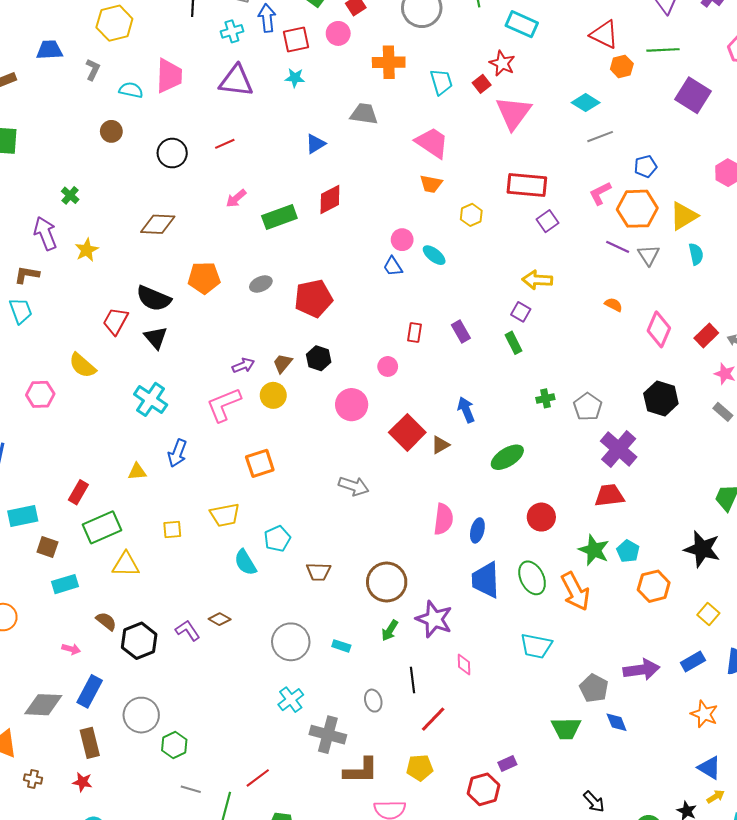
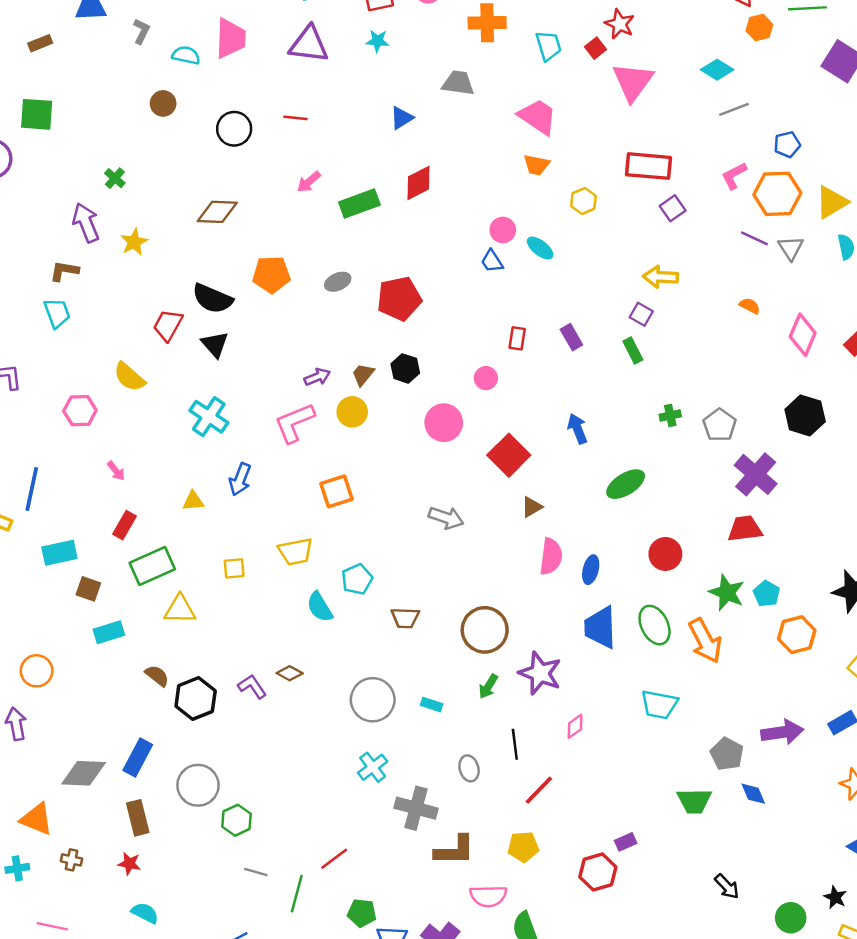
red line: (225, 144) -> (296, 118), turned 30
brown triangle: (440, 445) -> (532, 507), moved
pink arrow: (71, 649) -> (116, 471), moved, turned 36
pink diamond: (464, 665) -> (575, 726), turned 55

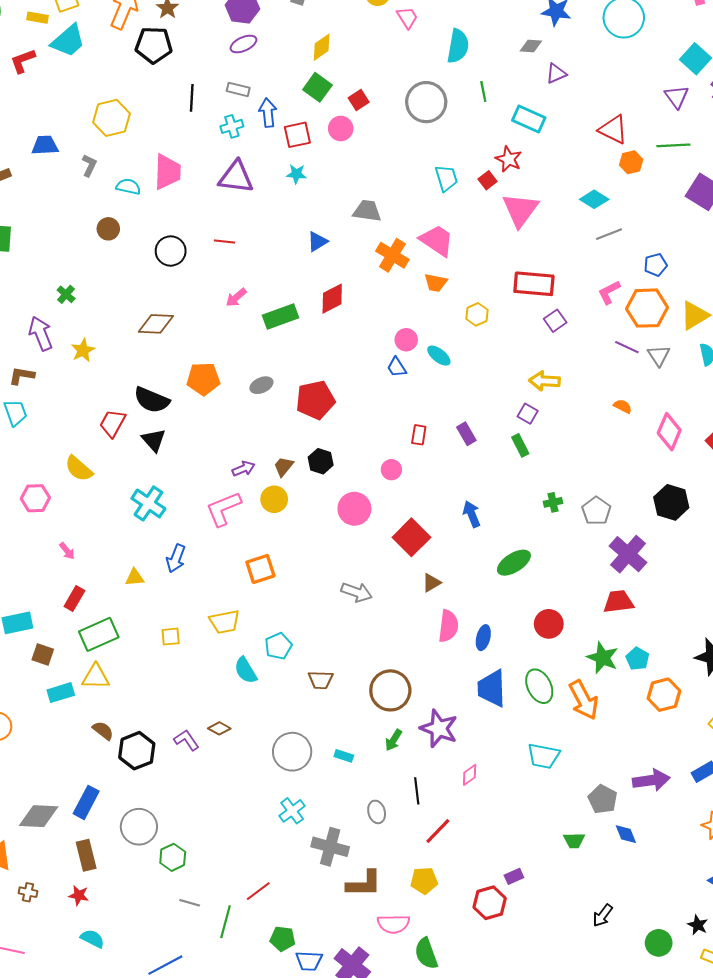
orange cross: (487, 23) -> (392, 255), moved, turned 32
yellow triangle: (180, 609) -> (96, 677), moved
green trapezoid: (694, 801) -> (574, 840), size x0.7
black arrow: (727, 886) -> (603, 915), turned 80

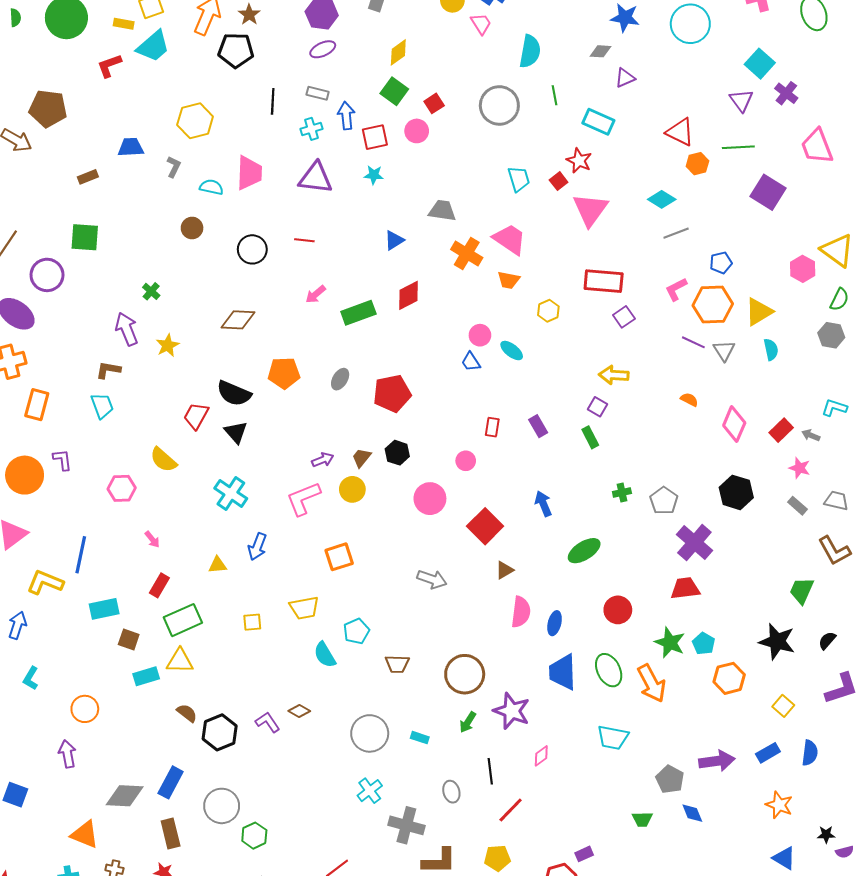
gray ellipse: (261, 385) -> (340, 379), turned -35

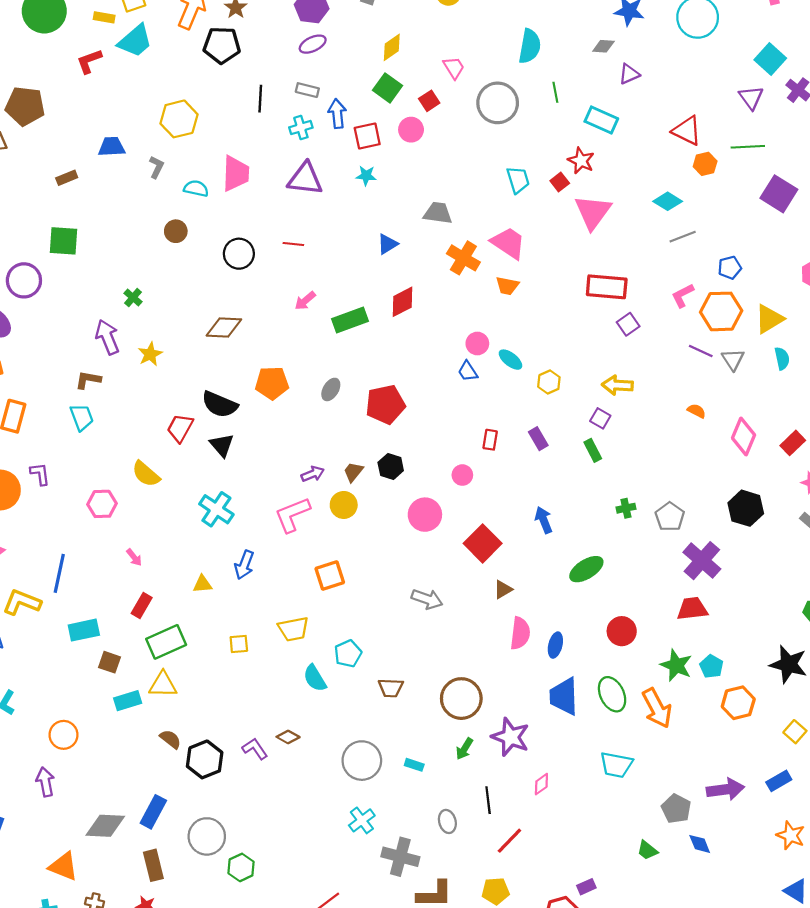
pink trapezoid: (481, 24) -> (454, 68), moved
yellow hexagon: (548, 311) -> (549, 382), moved
green trapezoid: (642, 819) -> (647, 850), turned 40

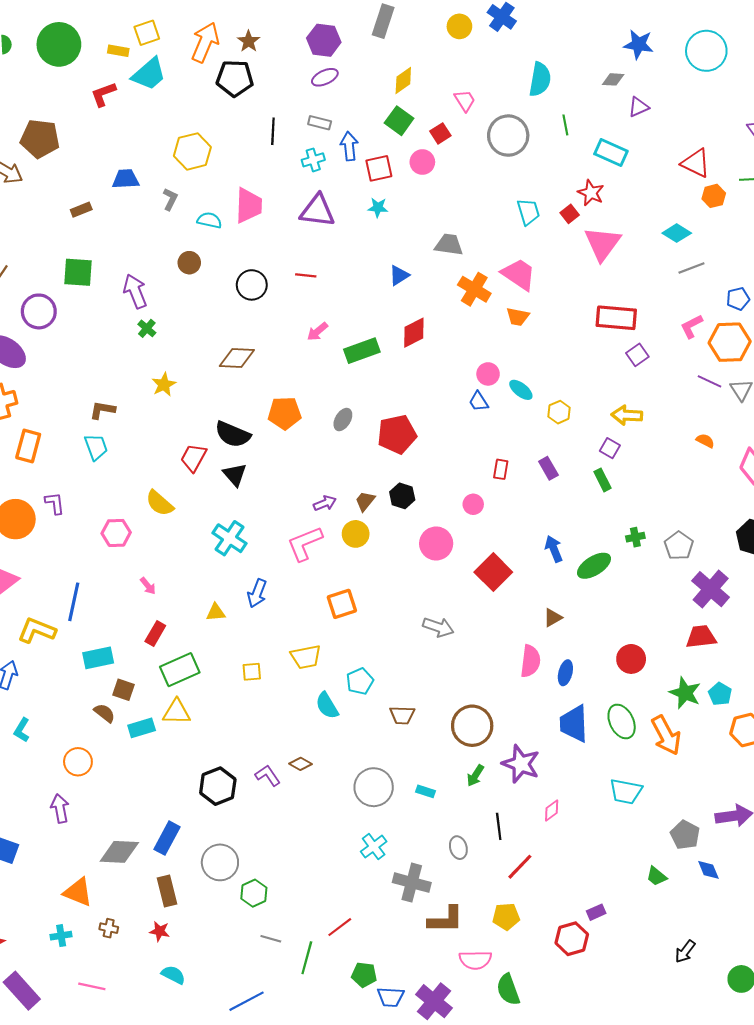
purple arrow: (107, 337) -> (135, 291), moved
green ellipse: (586, 569) -> (594, 566), moved
brown triangle: (503, 589) -> (553, 618), moved
brown semicircle: (170, 739) -> (104, 713), moved

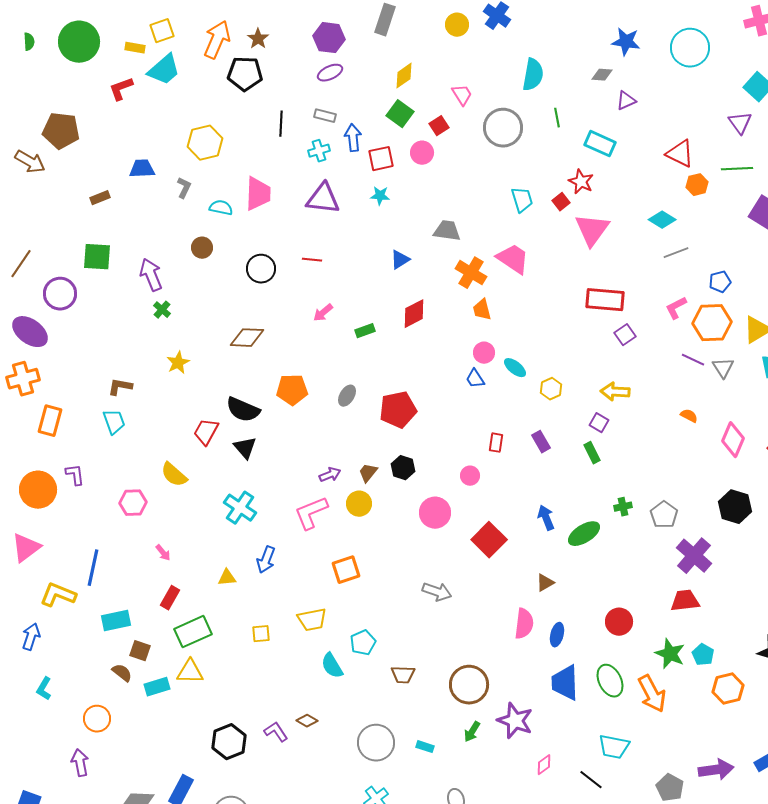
orange trapezoid: (518, 317) -> (482, 310), moved, turned 65
green rectangle: (362, 351) -> (365, 331), size x0.6
black line: (499, 826) -> (591, 780), moved, turned -45

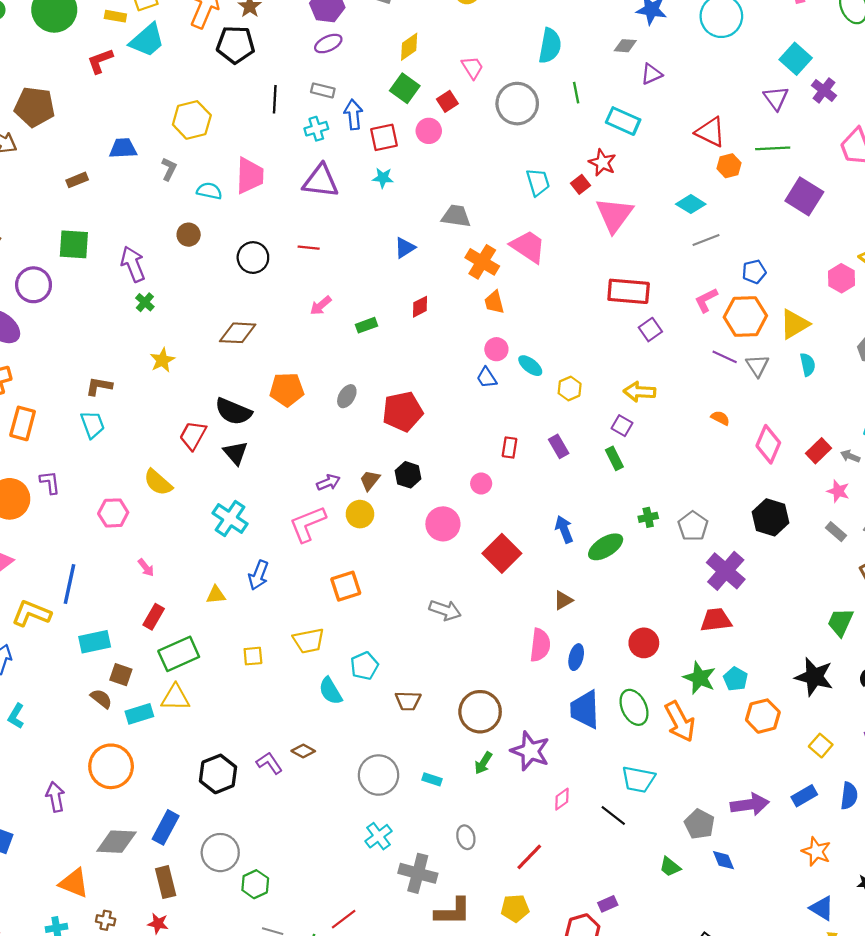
red diamond: (414, 314) -> (420, 307), size x0.7
orange circle: (97, 719) -> (111, 766), moved, size x1.5

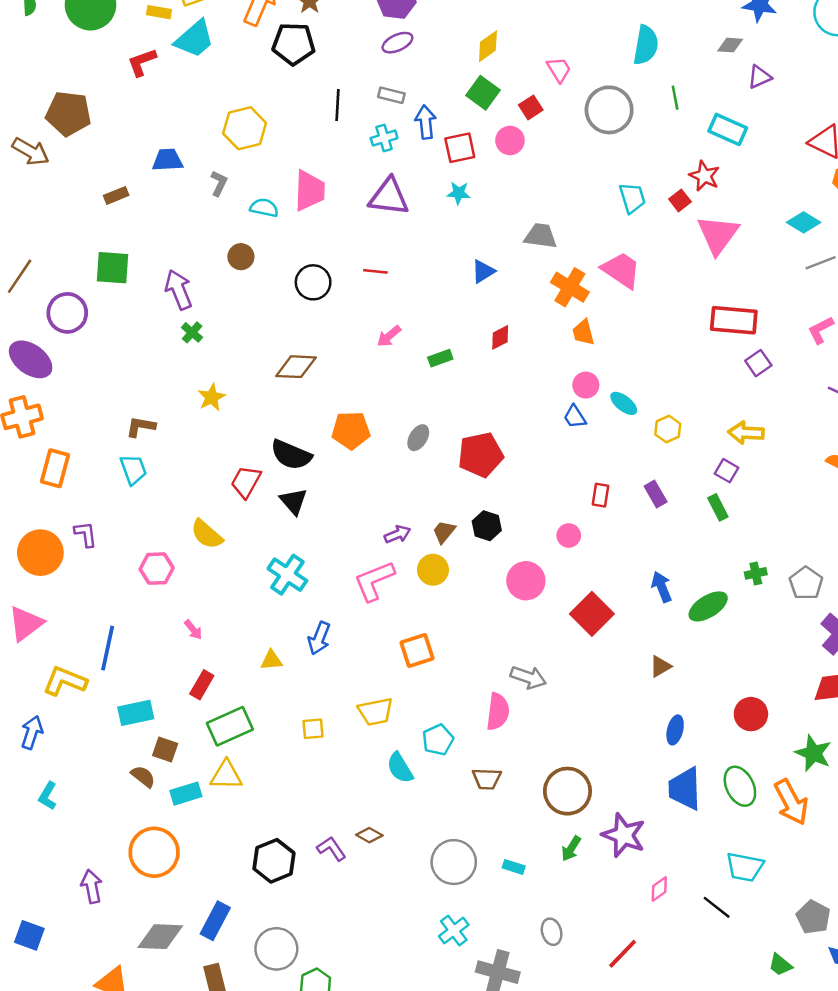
pink semicircle: (540, 645) -> (498, 712), moved

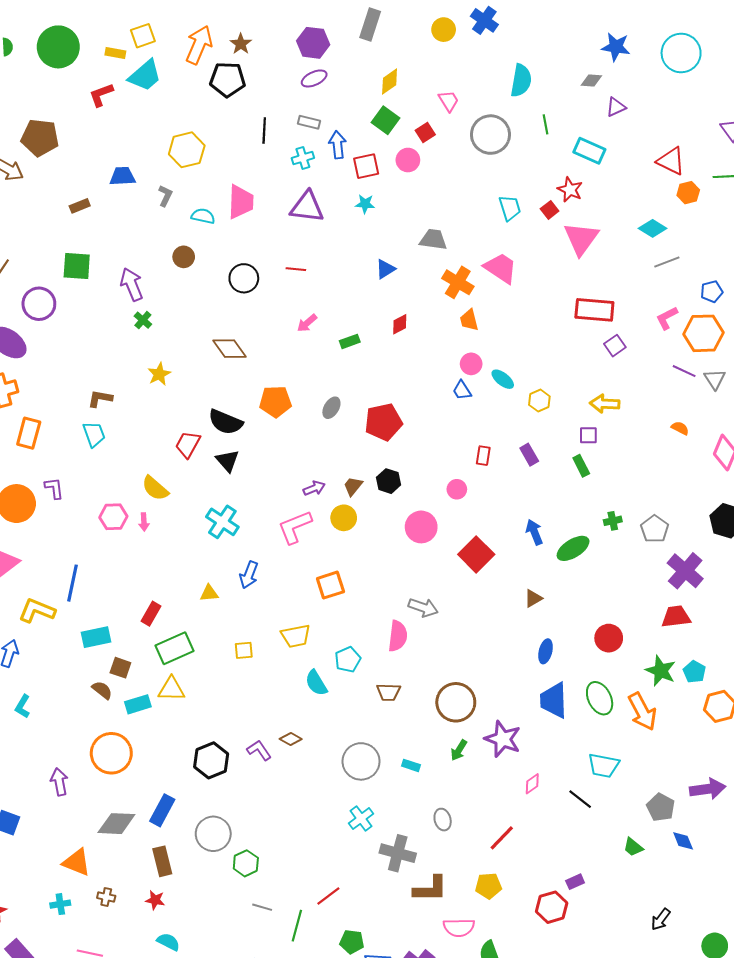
brown diamond: (296, 367) -> (230, 349), turned 52
purple square: (726, 471) -> (588, 435), turned -30
pink arrow: (193, 630) -> (144, 522), moved, turned 36

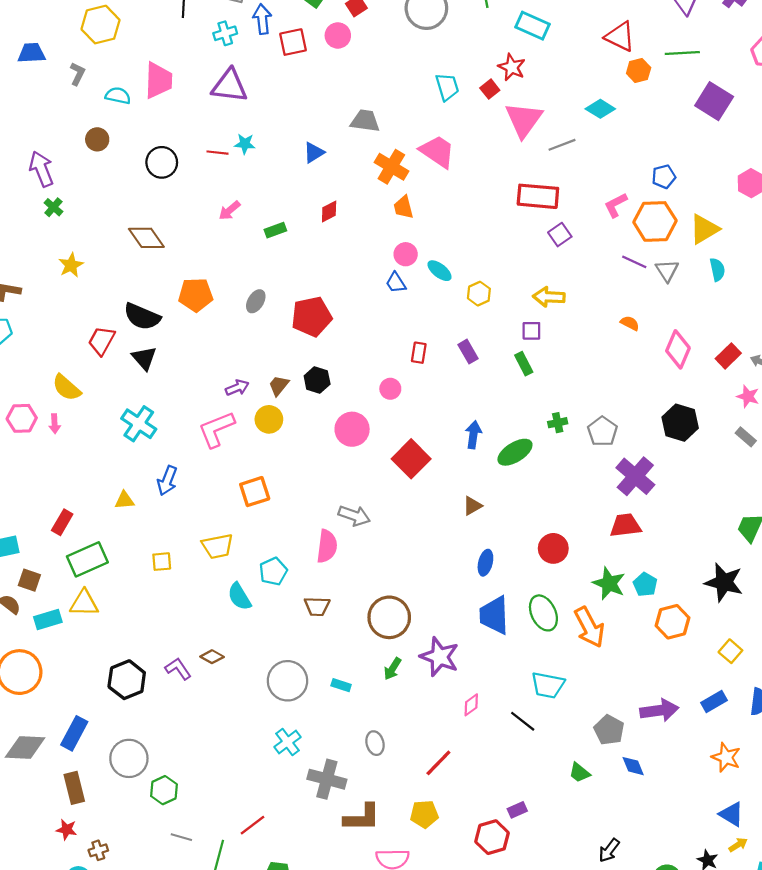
cyan star: (365, 204) -> (245, 144), moved
gray line: (667, 262) -> (562, 145), moved
blue arrow: (534, 532) -> (473, 435), turned 30
brown cross: (106, 897) -> (98, 850), moved, turned -30

